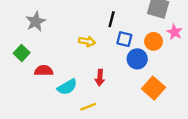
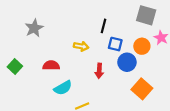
green square: (22, 53) -> (15, 66), moved
red semicircle: (44, 71) -> (51, 65), moved
red arrow: (100, 78) -> (99, 71), moved

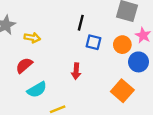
yellow arrow: (81, 46) -> (32, 38), moved
blue circle: (127, 62) -> (139, 62), moved
red semicircle: (51, 65) -> (24, 65), turned -42

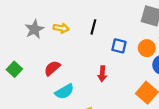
black line: (81, 23) -> (93, 27), moved
yellow arrow: (32, 38) -> (61, 28), moved

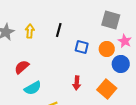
yellow arrow: (61, 28) -> (30, 31), turned -96
red arrow: (102, 74) -> (77, 83), moved

